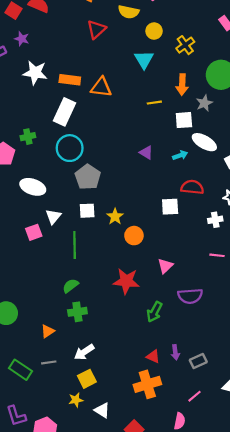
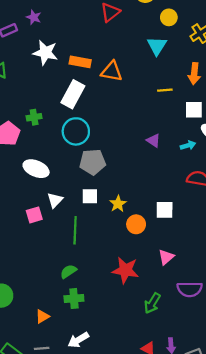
gray pentagon: (88, 177) -> (93, 162), turned 30
white square: (170, 207) -> (165, 210), moved

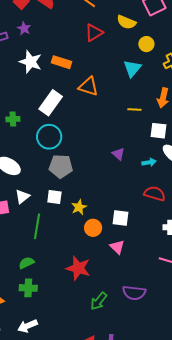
orange rectangle: (80, 62) -> (62, 62), moved
pink triangle: (166, 257) -> (117, 247), moved, turned -42

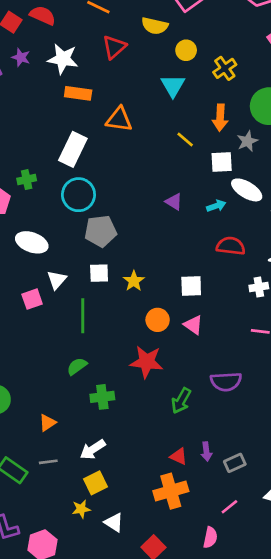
white star: (31, 62) -> (63, 59), moved
yellow line: (134, 110) -> (185, 140), turned 48
orange circle: (93, 228) -> (158, 320), moved
green cross: (28, 288) -> (102, 397), moved

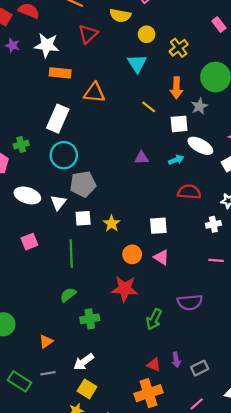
purple triangle: (174, 202) -> (142, 158), turned -32
white triangle: (57, 280) -> (58, 202), moved
yellow square: (95, 483) -> (87, 389), turned -30

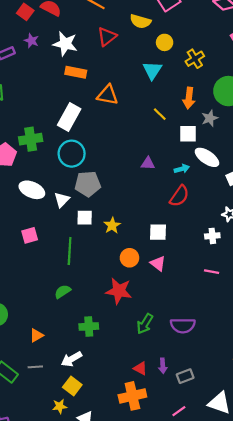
green cross: (21, 145) -> (31, 139), size x1.5
red semicircle: (189, 192) -> (179, 196), moved, turned 115
purple semicircle: (190, 302) -> (183, 325), moved
green cross: (90, 319) -> (89, 326), moved

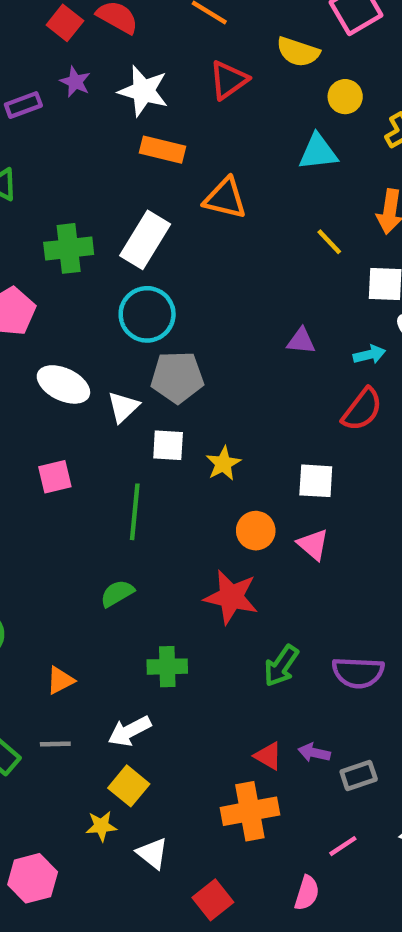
cyan triangle: (152, 70) -> (318, 152), turned 48
green cross: (31, 139) -> (69, 248), moved
purple arrow: (163, 366) -> (314, 753), turned 104

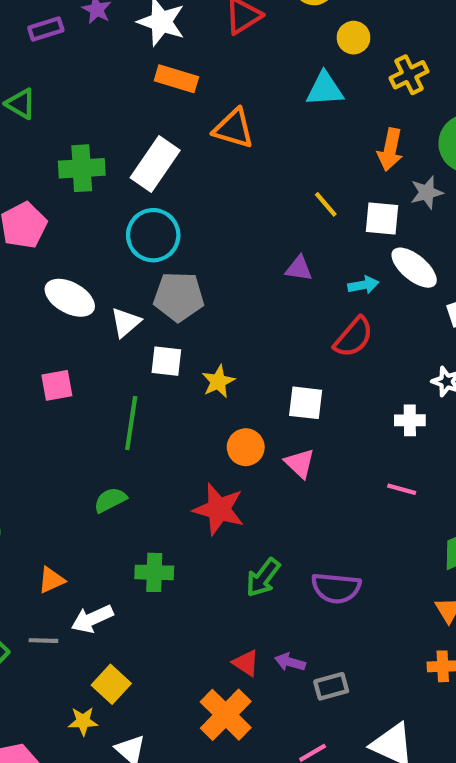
yellow line: (329, 242) -> (326, 204), moved
white arrow: (129, 731) -> (92, 619), moved
orange cross: (250, 811) -> (226, 715), turned -38

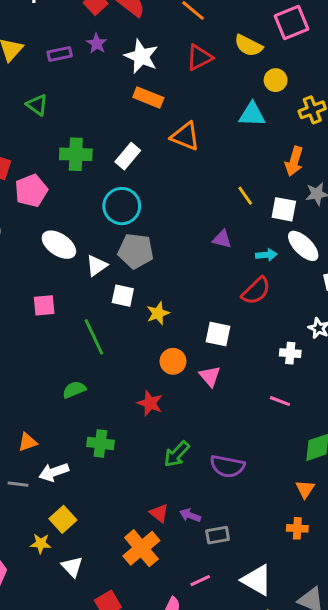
white rectangle: (155, 164) -> (128, 156), size x0.7
green line: (131, 423) -> (94, 337), turned -39
red star: (219, 509) -> (150, 403), size x0.7

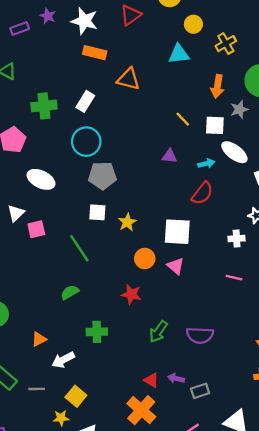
white triangle: (97, 266) -> (16, 213), moved
white square: (218, 334) -> (177, 232), size x1.4
gray line: (18, 484) -> (37, 389), moved

